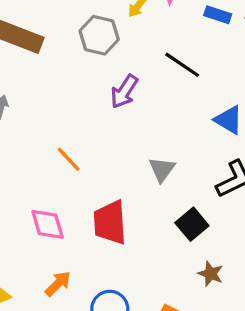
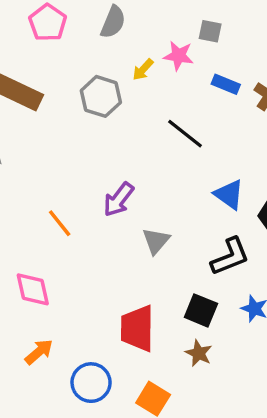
purple arrow: (124, 91) -> (119, 200), moved
red trapezoid: (110, 222) -> (137, 328), moved
black square: (192, 224) -> (201, 310), moved, turned -32

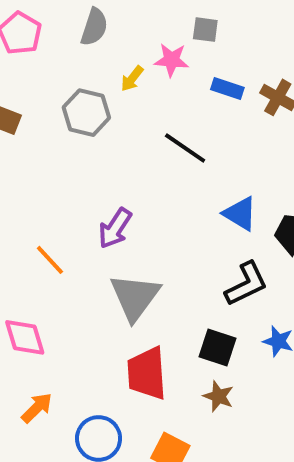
gray triangle: (156, 241) -> (135, 297), moved, size x1.6

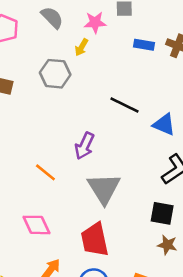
gray semicircle: (94, 27) -> (52, 17), turned -55
pink star: (171, 60) -> (95, 22), moved
black line: (185, 148) -> (124, 105), moved
red trapezoid: (147, 373) -> (95, 240), moved

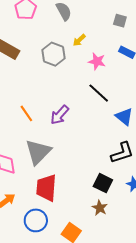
pink star: (95, 22) -> (97, 61), moved
orange line: (45, 172) -> (26, 113), moved
gray triangle: (104, 188) -> (38, 152), moved

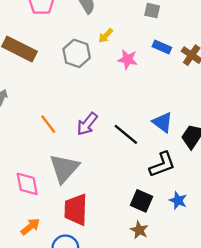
black line: (99, 93) -> (126, 134), moved

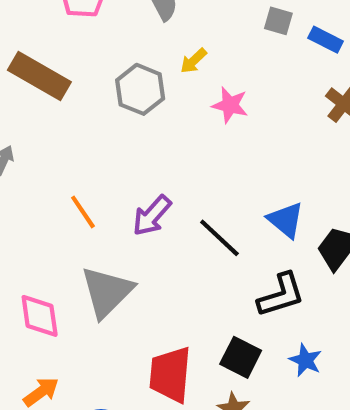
blue rectangle: (162, 47) -> (326, 40), moved
red trapezoid: (76, 210) -> (170, 375), moved

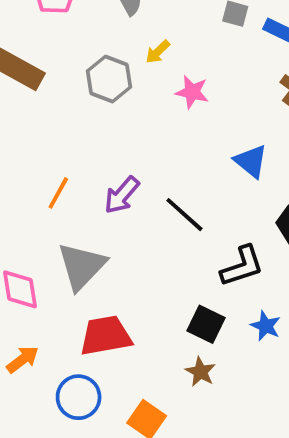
orange line: (83, 212) -> (58, 193), turned 64
blue triangle: (286, 220) -> (251, 161), moved
red trapezoid: (170, 375) -> (106, 336), moved, turned 76

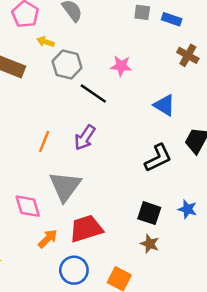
yellow arrow: (158, 52) -> (45, 42), moved, turned 70
black line: (184, 215) -> (93, 94), moved
black L-shape: (242, 266) -> (158, 158), moved
orange arrow: (23, 359) -> (48, 239), moved

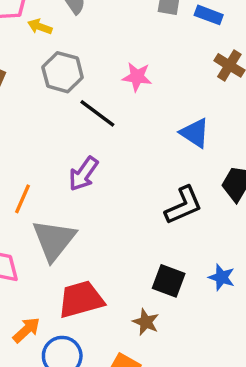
yellow arrow: (45, 42) -> (40, 27), moved
orange line: (44, 141) -> (22, 199), moved
orange arrow: (48, 239) -> (26, 330), moved
brown star: (150, 244) -> (146, 322), moved

